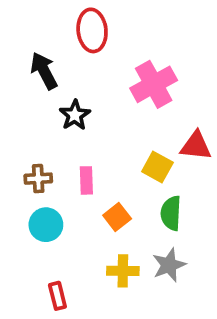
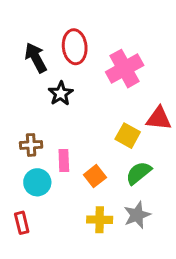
red ellipse: (92, 30) -> (75, 47), moved
pink rectangle: (86, 180) -> (64, 160), moved
green semicircle: (171, 213) -> (139, 173), turned 48
red rectangle: (57, 296) -> (22, 223), moved

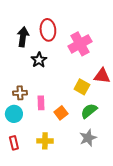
black arrow: (36, 58) -> (23, 37), turned 36
cyan circle: (37, 182) -> (14, 114), moved
yellow cross: (100, 220) -> (45, 141), moved

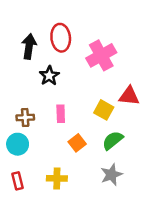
pink rectangle: (41, 103) -> (61, 114), moved

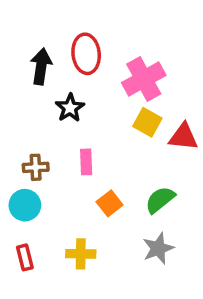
yellow square: (104, 110) -> (147, 122), moved

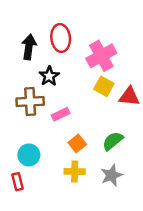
pink rectangle: (86, 162) -> (61, 114), turned 66
brown cross: (36, 167) -> (30, 102), moved, size x1.5
cyan circle: (25, 205) -> (29, 155), moved
yellow cross: (81, 254) -> (75, 171), moved

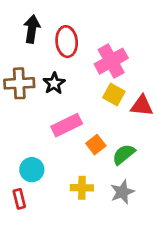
black arrow: (29, 47) -> (32, 29), moved
brown cross: (30, 102) -> (19, 83), moved
pink rectangle: (61, 114) -> (67, 125), size x1.5
orange square: (77, 143) -> (96, 145), moved

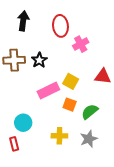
red ellipse: (67, 42) -> (60, 26), moved
pink cross: (111, 61) -> (81, 44), size x0.7
yellow square: (114, 94) -> (71, 81), moved
orange square: (96, 145) -> (70, 105), turned -32

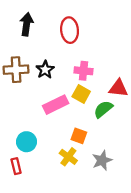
pink cross: (81, 44) -> (83, 71), moved, turned 35
orange square: (70, 105) -> (79, 136), moved
green semicircle: (90, 112) -> (103, 109), moved
yellow cross: (59, 136) -> (68, 157), turned 35

